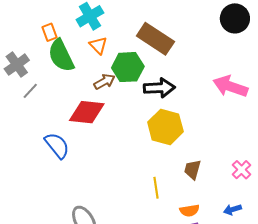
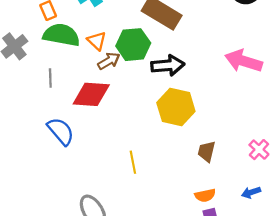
orange triangle: (98, 45) -> (97, 41), moved
green semicircle: (61, 56) -> (61, 35), turned 128
gray line: (30, 91) -> (50, 78), moved, turned -42
yellow line: (156, 188) -> (133, 162), moved

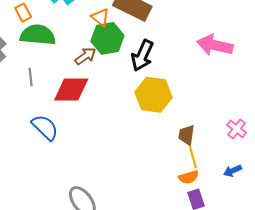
orange triangle: (97, 41) -> (100, 17), moved
black arrow: (168, 65) -> (142, 56), turned 124
yellow line: (133, 162) -> (193, 157), moved

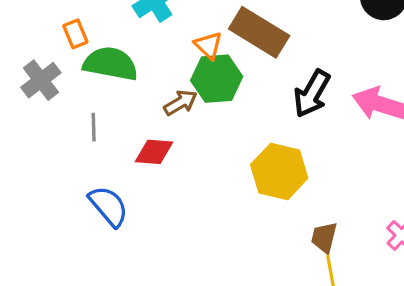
orange rectangle: (23, 13) -> (75, 34), moved
black arrow: (142, 56) -> (312, 94), moved
red diamond: (71, 90) -> (154, 152), size x0.7

